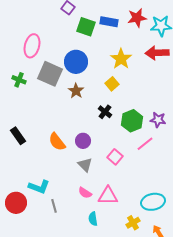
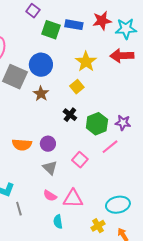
orange semicircle: (57, 142) -> (22, 145), turned -48

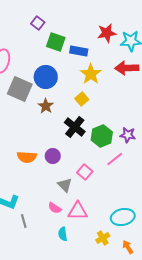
blue rectangle: (74, 25) -> (79, 51), moved
black cross: (70, 115) -> (75, 127), size x1.5
gray triangle: (50, 168) -> (65, 185), moved

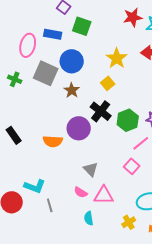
blue rectangle: (79, 51) -> (53, 34), moved
purple circle: (53, 156) -> (79, 128), moved, size x1.5
pink square: (85, 172) -> (132, 166), moved

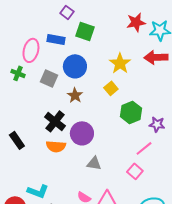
gray square: (46, 73) -> (49, 78), size x0.7
green cross: (15, 79) -> (18, 73), moved
black cross: (101, 111) -> (55, 121), moved
green hexagon: (128, 120) -> (131, 112), moved
gray triangle: (91, 169) -> (94, 163), moved, turned -35

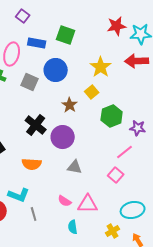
purple square: (67, 12) -> (23, 16), moved
brown star: (75, 95) -> (70, 105), moved
orange semicircle: (56, 146) -> (32, 164), moved

